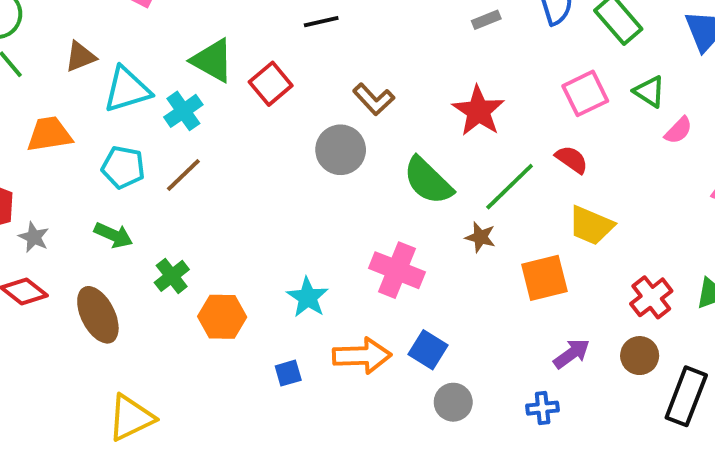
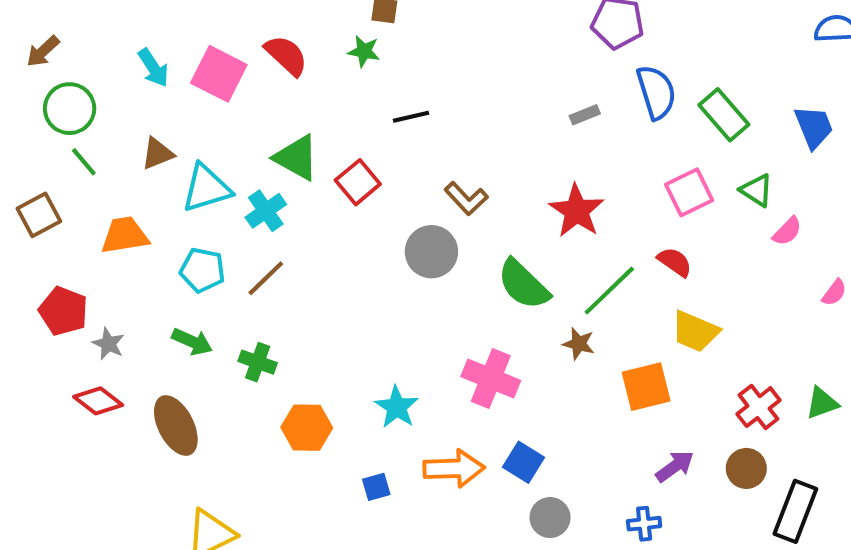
green cross: (172, 276) -> (258, 362), moved, turned -32

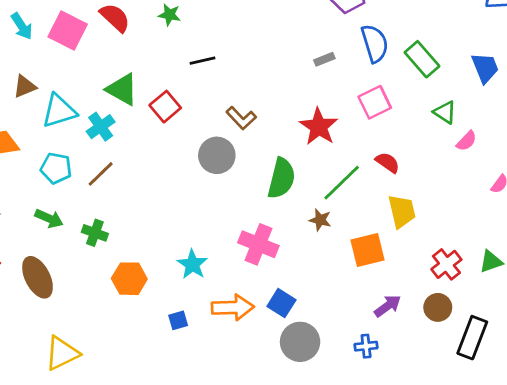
pink square: (689, 192) -> (375, 102), moved
green semicircle: (523, 284) -> (281, 178), turned -120
yellow trapezoid: (695, 331) -> (402, 211), turned -126
gray circle: (550, 518) -> (300, 342), size x1.4

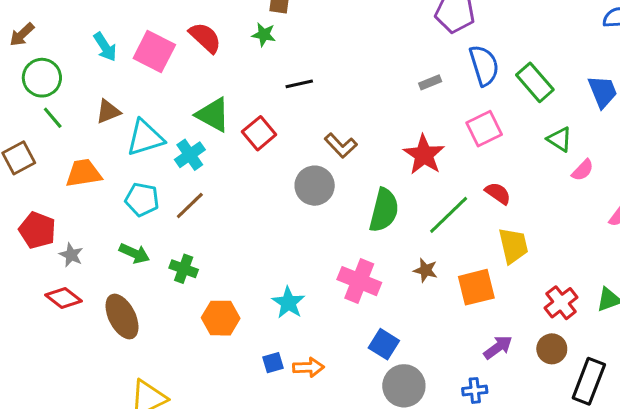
brown star: (320, 220) -> (425, 270), moved
orange arrow: (233, 307) -> (308, 367), moved, size x0.7

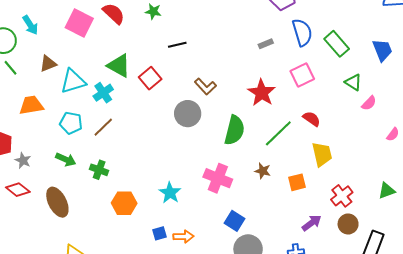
cyan arrow: (105, 47) -> (30, 25), moved
orange square: (476, 287) -> (297, 182), size x0.7
red cross: (561, 303) -> (342, 196), moved

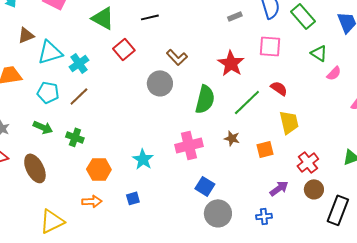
green triangle: (119, 66) -> (103, 18), moved
pink square: (302, 75) -> (270, 46), turned 30
pink cross: (218, 178) -> (189, 145), turned -36
orange arrow: (183, 237) -> (92, 201), moved

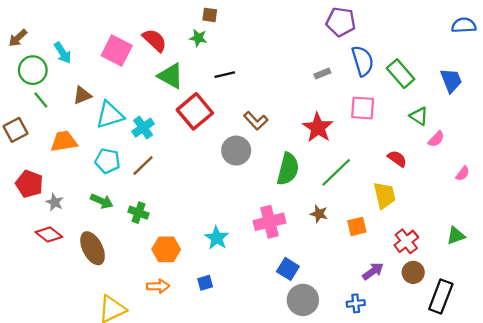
red square: (124, 49) -> (195, 111), size x1.4
red semicircle: (279, 88) -> (397, 159), moved

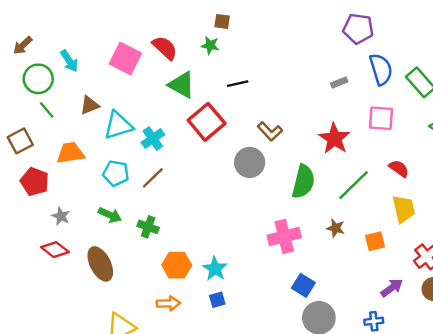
red semicircle: (397, 159) -> (399, 168), moved
red pentagon: (29, 184) -> (35, 182), moved
cyan star: (217, 238) -> (215, 269), moved

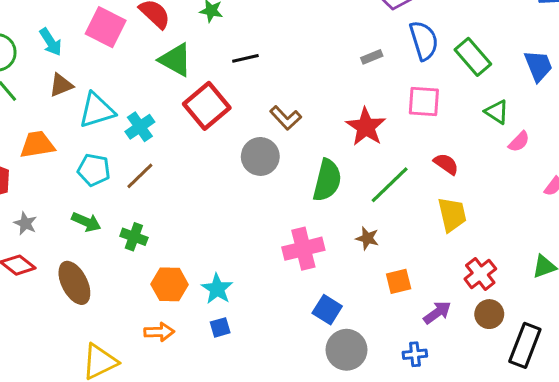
cyan arrow: (69, 61) -> (51, 42), moved
orange square: (375, 241) -> (399, 281), moved

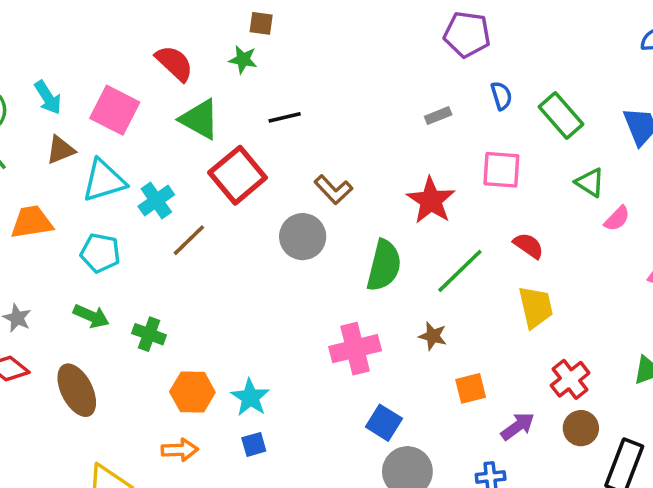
pink square: (106, 27) -> (115, 110), moved
blue semicircle: (424, 41) -> (501, 96), size x0.6
brown line: (140, 176) -> (189, 240), moved

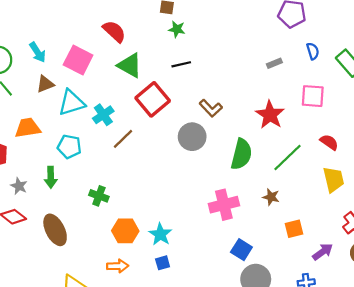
green star: (243, 60) -> (177, 29), moved
green arrow: (91, 316) -> (51, 177), moved, turned 65

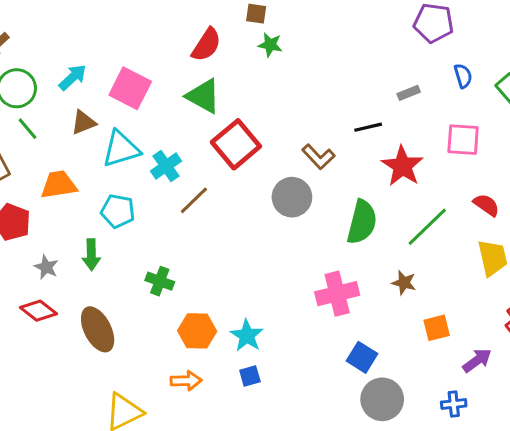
red semicircle: (114, 31) -> (206, 45), moved, turned 80
cyan arrow: (38, 52) -> (73, 77), turned -100
black line: (181, 64) -> (368, 127), moved

